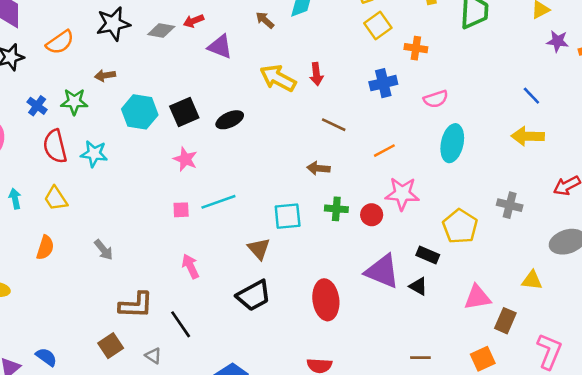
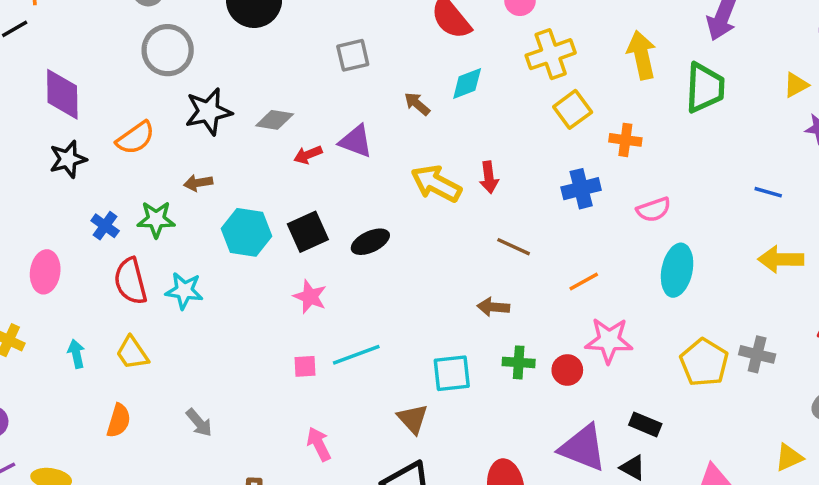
red arrow: (194, 21) -> (308, 155), moved
blue line: (531, 96) -> (768, 192), moved, turned -30
yellow pentagon: (460, 226) -> (704, 362), moved
yellow triangle: (532, 280) -> (789, 457), turned -30

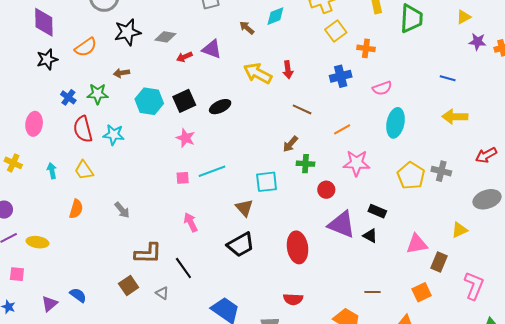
brown arrow: (493, 307) -> (290, 144), turned -54
green cross: (519, 362) -> (305, 164), moved
red circle: (567, 370) -> (326, 190), moved

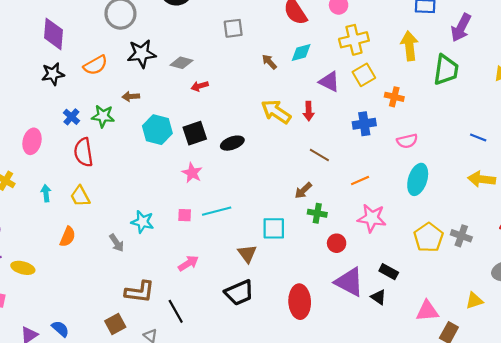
purple triangle: (212, 49) -> (329, 82), moved
cyan star: (114, 135) -> (142, 222), moved
pink arrow: (191, 222) -> (188, 263), turned 78

